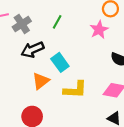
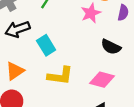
orange triangle: (41, 81) -> (15, 71), moved

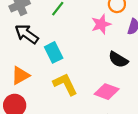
black arrow: (18, 29) -> (27, 34), turned 50
yellow L-shape: (60, 76) -> (65, 84), turned -128

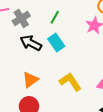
cyan rectangle: (54, 52) -> (56, 42), moved

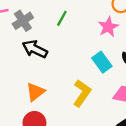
cyan rectangle: (56, 42) -> (102, 62), moved
yellow L-shape: (70, 82) -> (82, 93), turned 70

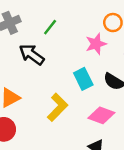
black arrow: (35, 49) -> (32, 54), moved

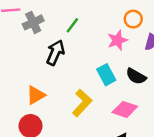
black arrow: (32, 54) -> (55, 53), turned 80

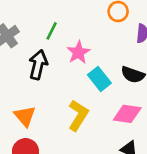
pink star: (117, 40) -> (78, 52), moved
orange triangle: (36, 95) -> (25, 116), turned -30

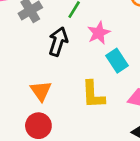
yellow L-shape: (78, 115) -> (93, 95), turned 140

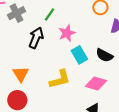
yellow L-shape: (93, 95) -> (60, 79), turned -105

